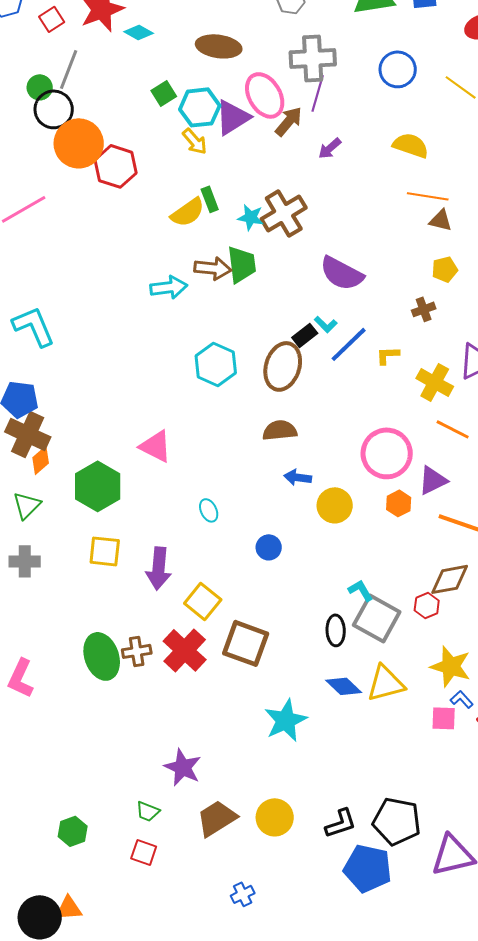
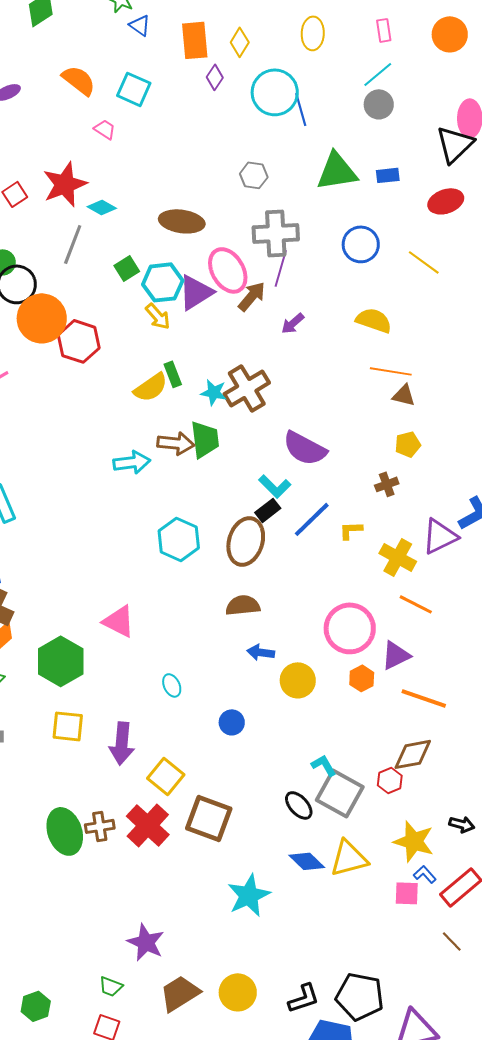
gray line: (69, 69) -> (73, 244), moved
cyan L-shape: (326, 324) -> (275, 486), moved, size x1.4
black ellipse: (336, 630) -> (299, 805), turned -40

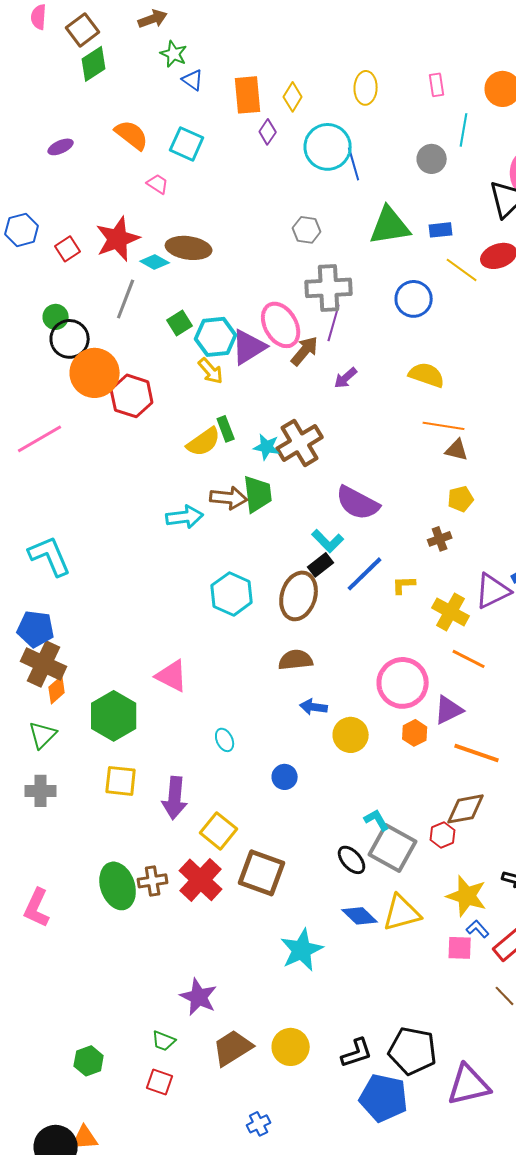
cyan line: (378, 74) -> (464, 130), moved, turned -40
brown ellipse: (182, 221) -> (189, 248), moved
yellow line: (424, 262) -> (462, 270), moved

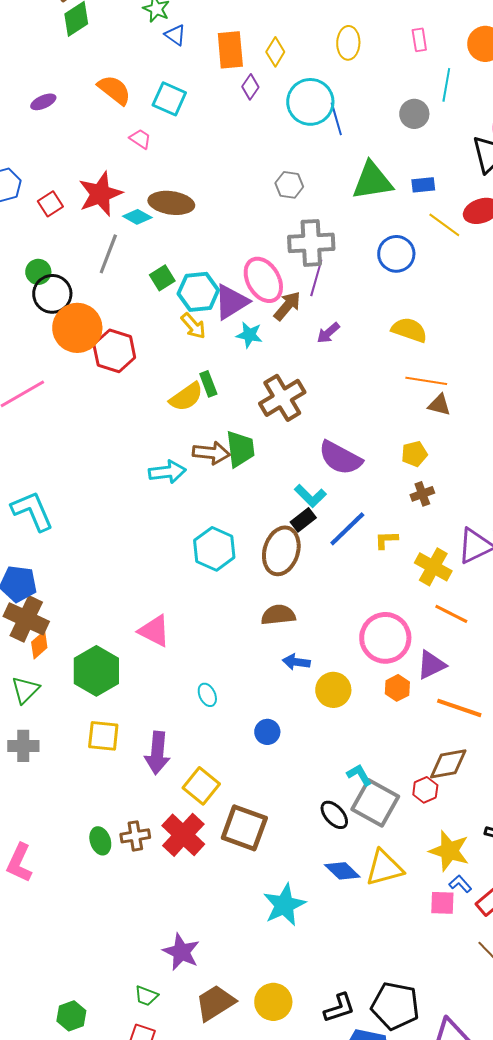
cyan star: (267, 447) -> (249, 335), moved
yellow pentagon: (461, 499) -> (414, 454), moved
green ellipse: (118, 886) -> (100, 841), size x0.6

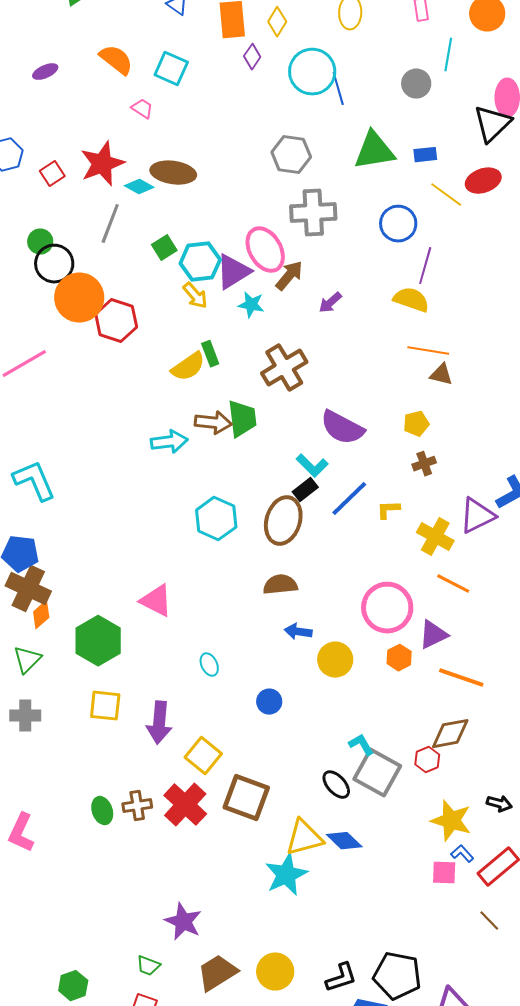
gray hexagon: (289, 185) -> (291, 155), size x1.4
purple line: (316, 278) -> (425, 266), moved
yellow triangle: (384, 868) -> (304, 838), moved

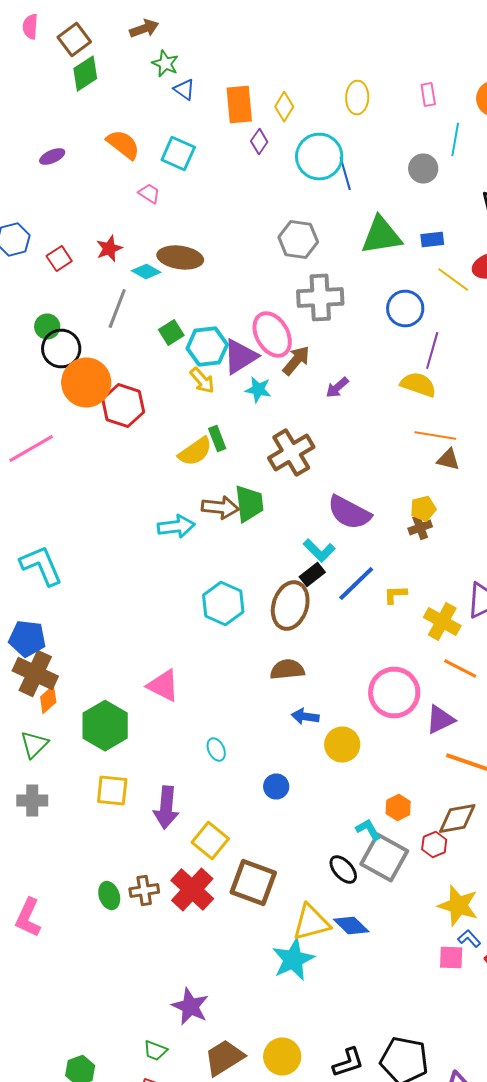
red star: (102, 164) -> (109, 248), size x0.6
brown cross: (424, 464) -> (420, 528), moved
orange hexagon: (399, 658) -> (398, 808), moved

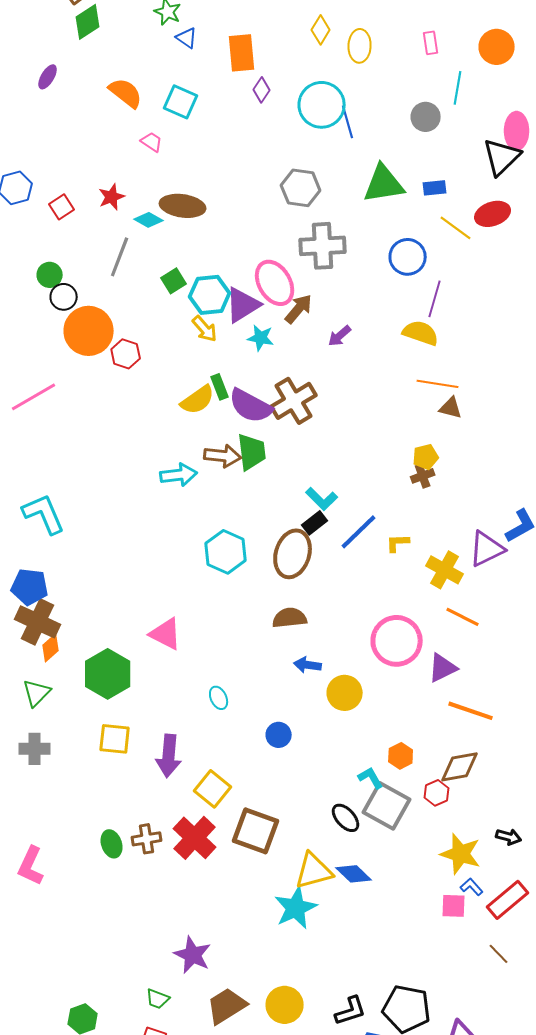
yellow diamond: (284, 106) -> (321, 30), moved
purple ellipse: (52, 156) -> (48, 77), moved, turned -35
black circle: (61, 348) -> (64, 297), size x0.7
red hexagon: (123, 406) -> (126, 354), size x0.7
purple semicircle: (349, 512) -> (251, 406), moved

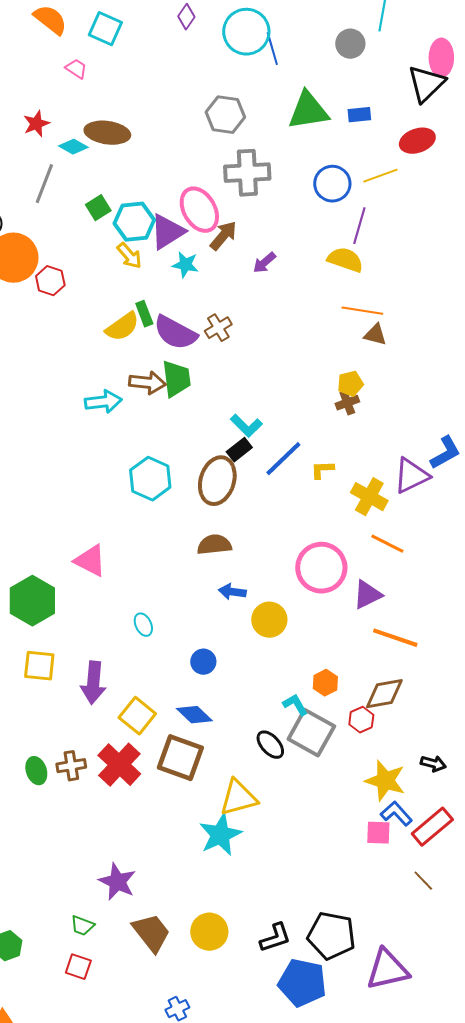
yellow line: (456, 228) -> (380, 176), moved, turned -56
brown cross: (294, 401) -> (218, 328), size x0.6
blue diamond: (354, 874) -> (194, 715), moved
blue L-shape: (472, 887) -> (396, 814), size x1.4
brown trapezoid: (227, 1006) -> (151, 933), turned 84

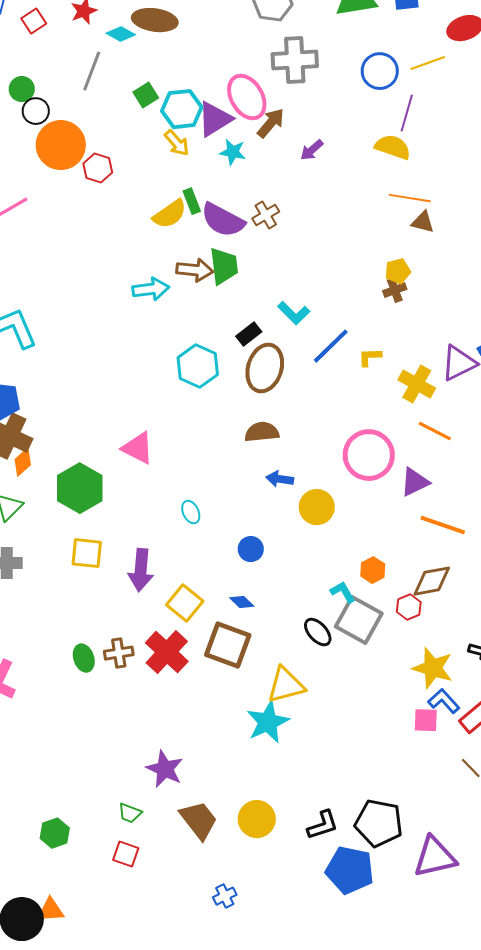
black rectangle: (239, 450) -> (249, 334), moved
blue diamond: (194, 715) -> (242, 602), size x0.7

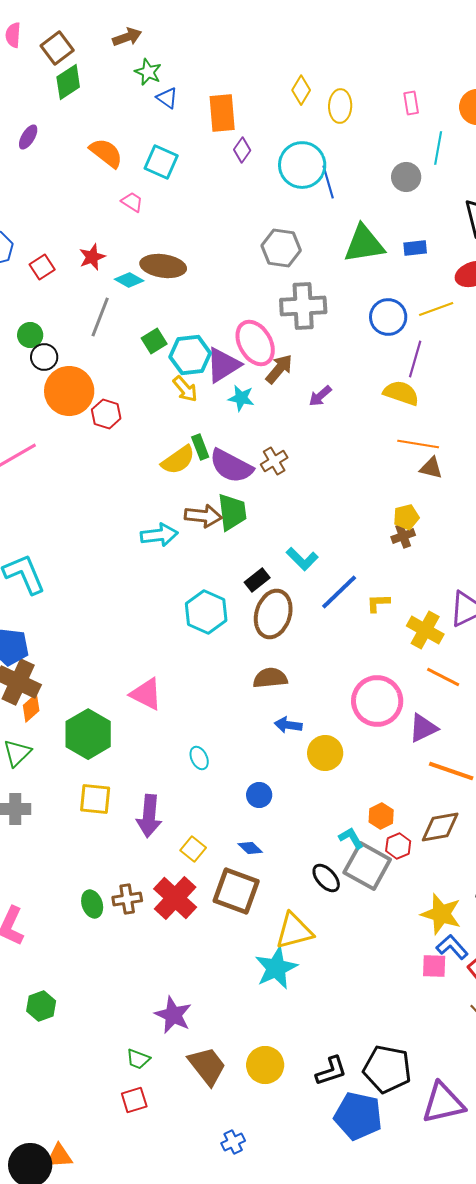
yellow square: (185, 603) -> (193, 849), size x0.7
red hexagon: (409, 607) -> (398, 846), moved
green hexagon: (55, 833) -> (41, 1006), moved
red square: (126, 854) -> (134, 1100), turned -36

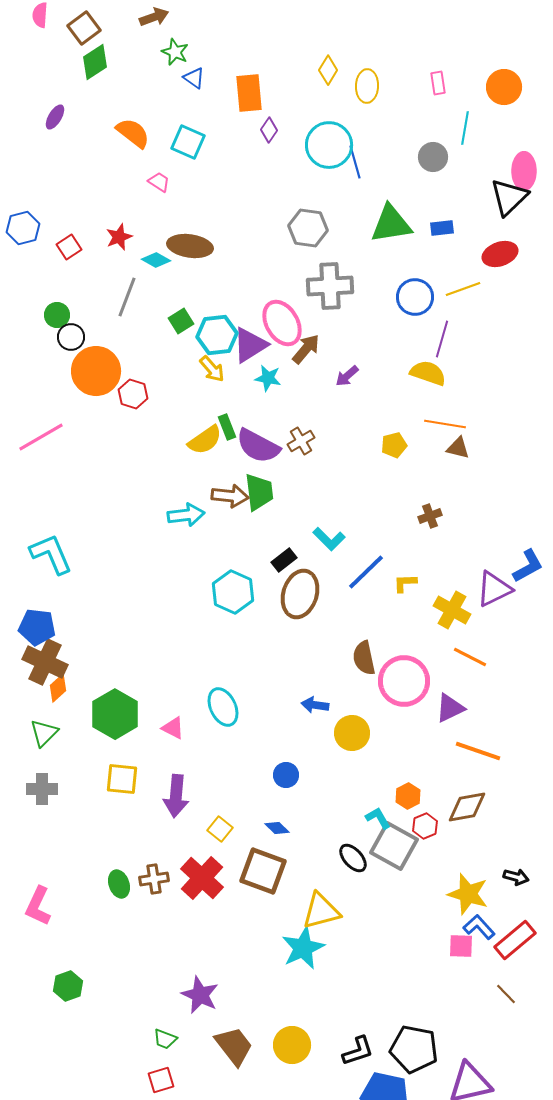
yellow pentagon: (406, 517) -> (394, 445), moved
brown semicircle: (270, 678) -> (364, 658), moved, turned -96
pink triangle: (146, 694) -> (173, 728), moved, size x0.7
cyan ellipse: (199, 758) -> (223, 707), moved, size x1.6

